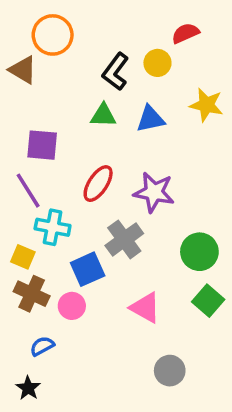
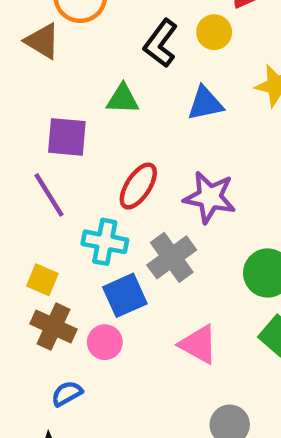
green triangle: (103, 115) -> (123, 99), moved
cyan cross: (53, 227) -> (105, 242), moved

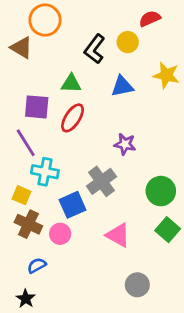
red ellipse: (138, 186) -> (73, 118), moved
purple star: (210, 197) -> (125, 144), size x0.7
cyan cross: (105, 242) -> (45, 172), moved

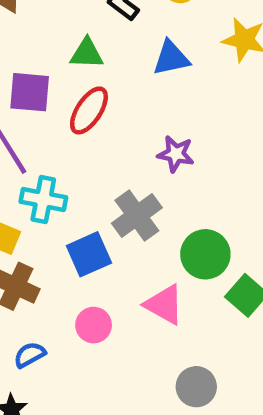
green circle: (161, 191) -> (205, 254), moved
pink circle: (60, 234) -> (94, 325), moved

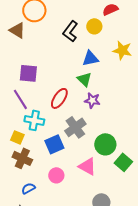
green triangle: (87, 53) -> (84, 79), moved, turned 42
red ellipse: (89, 110) -> (59, 98), moved

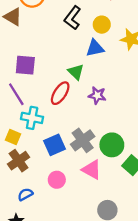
yellow circle: (94, 26) -> (102, 25), moved
green triangle: (84, 79) -> (76, 72), moved
gray cross: (75, 127) -> (83, 140), moved
brown cross: (22, 158) -> (19, 161), turned 30

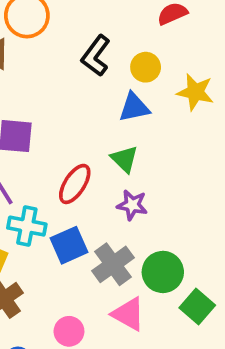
green triangle: (76, 72) -> (125, 159), moved
purple star: (97, 95) -> (132, 205), moved
blue square: (55, 145) -> (69, 245), moved

